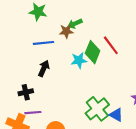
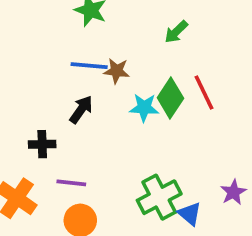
green arrow: (75, 24) -> (176, 32), moved, turned -32
brown star: (66, 31) -> (117, 71), moved
purple line: (33, 113) -> (71, 183), moved

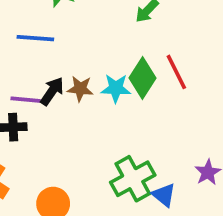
blue line: (89, 66) -> (35, 38), moved
brown star: (117, 71) -> (80, 89), moved
purple line: (71, 183) -> (25, 100), moved

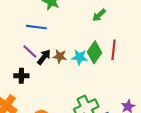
red line: (176, 72) -> (114, 50), turned 30
purple line: (25, 100) -> (30, 52), moved, turned 35

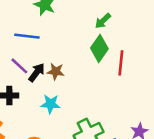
green diamond: (95, 52) -> (99, 48), moved
cyan star: (79, 57) -> (50, 104), moved

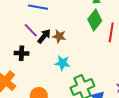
cyan star: (50, 104) -> (63, 63), moved

